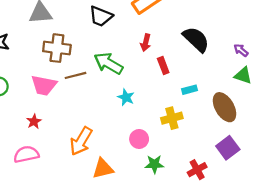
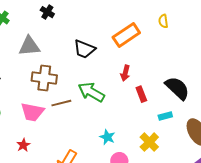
black semicircle: (196, 39) -> (177, 88), moved
cyan star: (126, 97) -> (107, 137), moved
yellow cross: (172, 118) -> (149, 142), turned -30

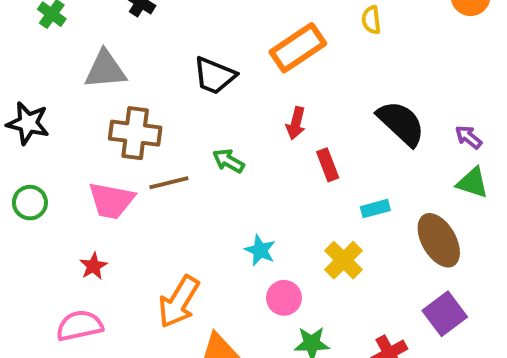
black semicircle: (177, 88) -> (401, 123), moved
green arrow: (91, 92) -> (228, 161), size x0.6

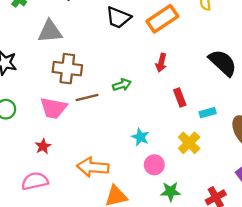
black trapezoid: (215, 76) -> (118, 18), moved
green arrow: (228, 161) -> (122, 85), turned 132
red rectangle: (328, 165) -> (180, 98), moved
orange arrow: (179, 302) -> (93, 167), turned 64

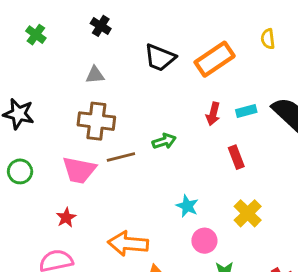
gray triangle: (50, 31) -> (95, 75), moved, size x0.6
cyan rectangle: (208, 113) -> (246, 111), moved

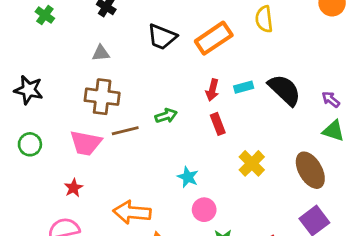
yellow semicircle: (268, 39) -> (264, 19), size x1.4
red rectangle: (236, 157) -> (218, 124), moved
yellow cross: (248, 213) -> (252, 163), moved

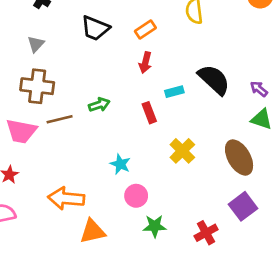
orange rectangle: (214, 38) -> (145, 30), size x0.6
gray triangle: (101, 53) -> (36, 44), turned -42
cyan rectangle: (244, 87) -> (174, 92), moved
red arrow: (212, 90) -> (145, 62), moved

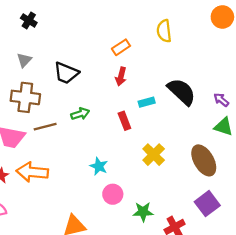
black trapezoid: (95, 28) -> (66, 73), moved
orange arrow: (66, 198) -> (32, 172), moved
green star: (155, 226) -> (143, 212), moved

